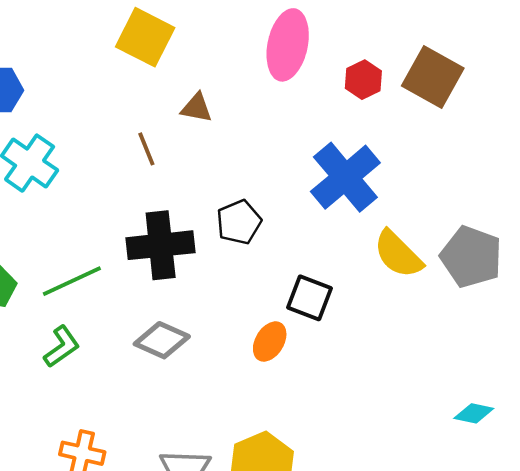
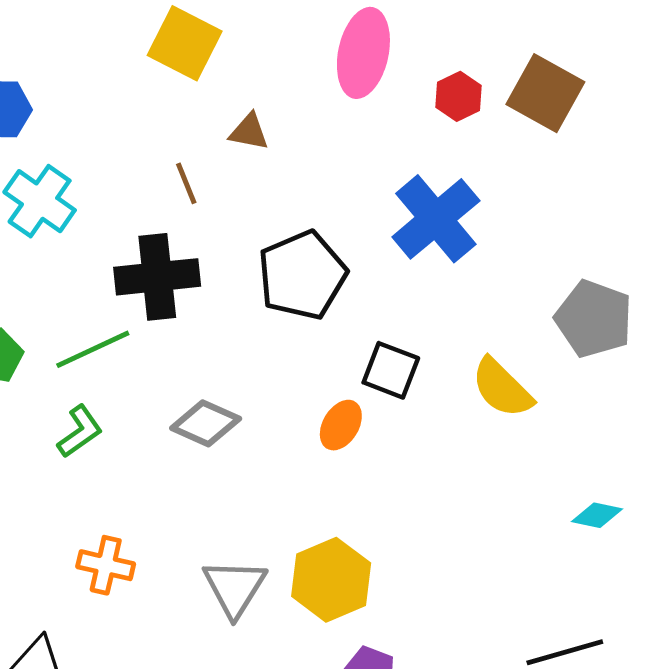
black pentagon: (239, 222) -> (302, 275), size x1.6
black cross: (161, 245) -> (157, 277), moved
yellow semicircle: (398, 254) -> (502, 388), moved

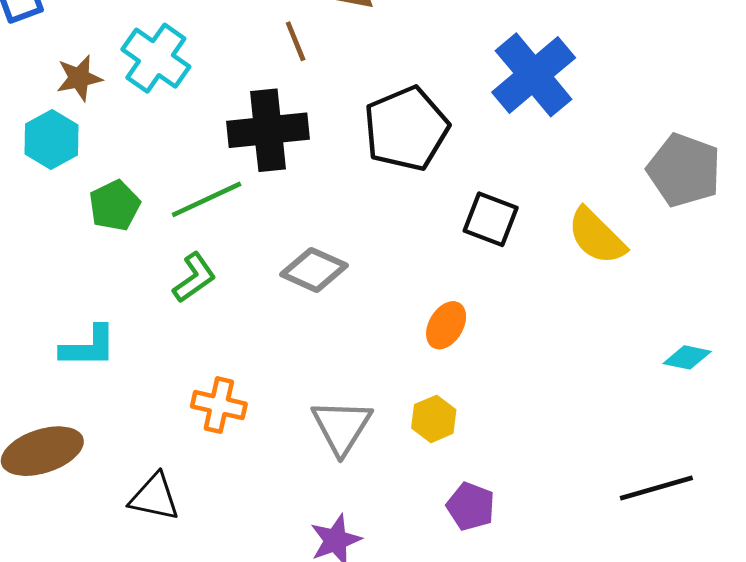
orange ellipse: (341, 425) -> (446, 325), moved
yellow hexagon: (331, 580) -> (434, 419), size x0.6

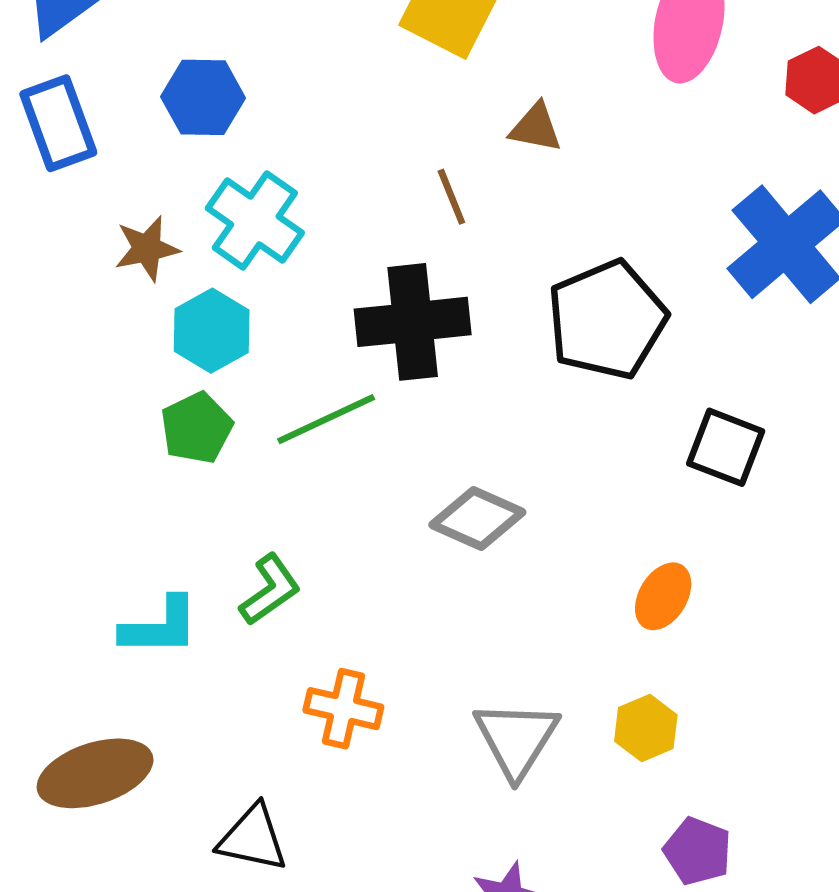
cyan hexagon: (52, 139) -> (212, 331), moved
green L-shape: (194, 278) -> (270, 590), moved

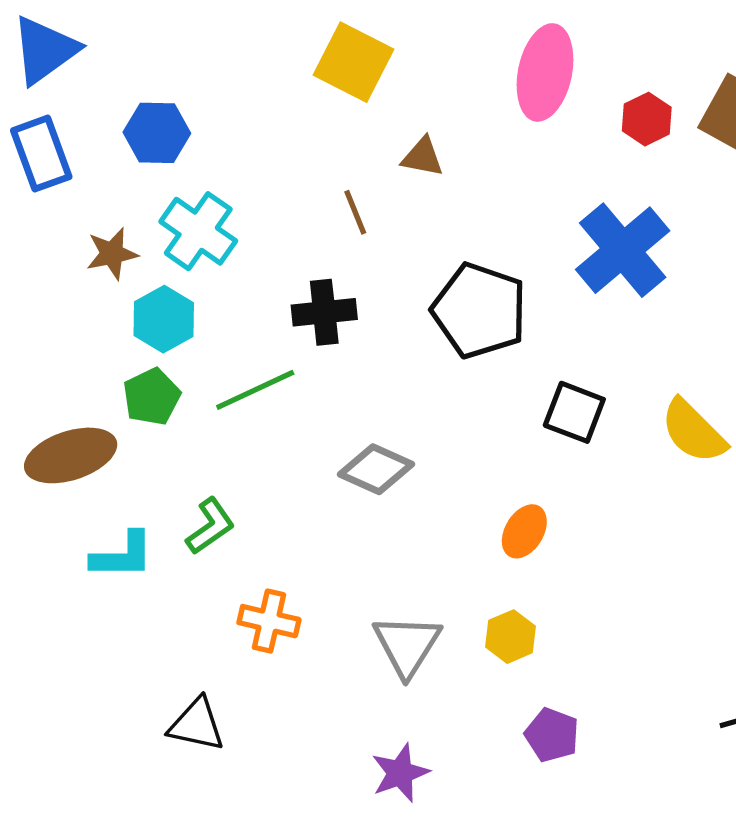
black pentagon: (607, 320) -> (479, 311), turned -30
black cross: (413, 322) -> (324, 312), size x0.7
brown ellipse: (95, 773) -> (71, 455), moved

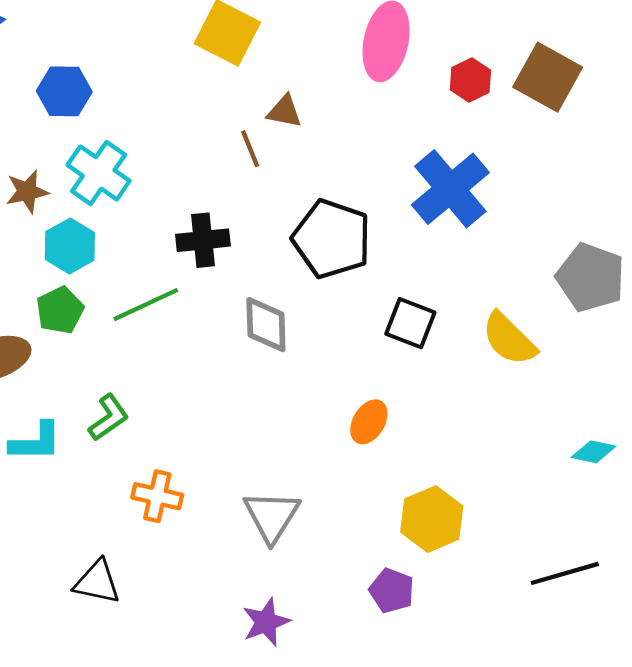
brown line: (355, 212) -> (250, 149), moved
gray diamond: (376, 469) -> (266, 325), moved, turned 64
yellow hexagon: (511, 637) -> (432, 519), moved, size x1.5

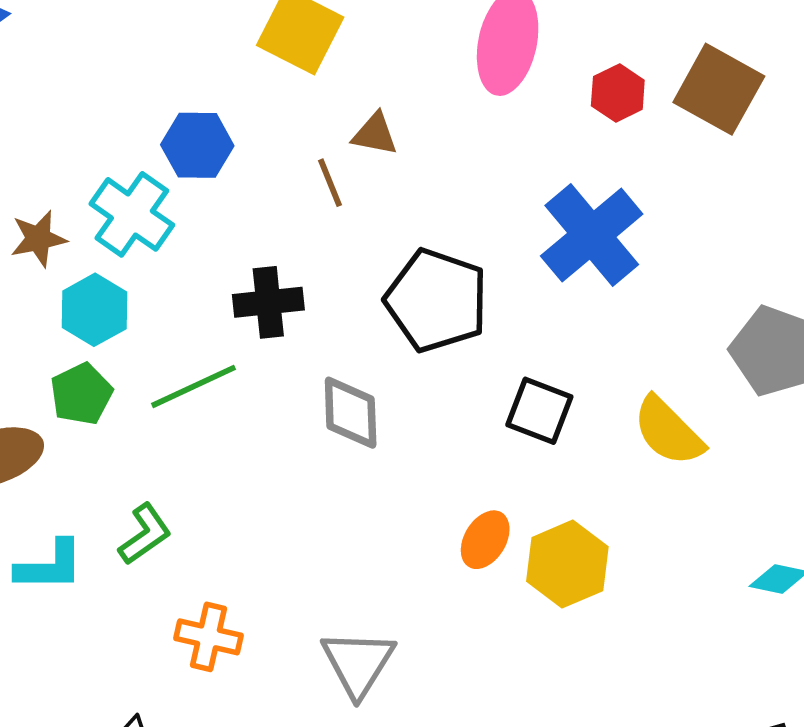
blue hexagon: (64, 91) -> (197, 145), moved
yellow hexagon: (432, 519) -> (567, 564), moved

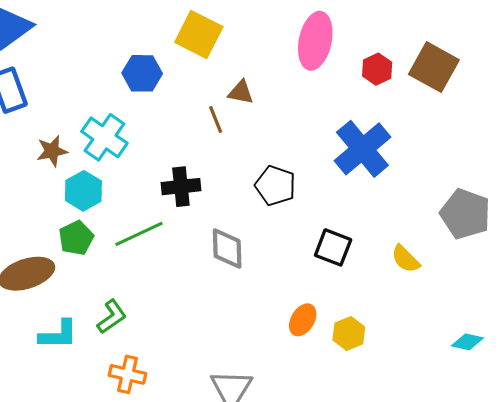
blue hexagon: (197, 145) -> (142, 73), moved
black pentagon: (437, 300) -> (275, 186), size x0.7
yellow semicircle: (668, 431) -> (405, 259), size x0.7
yellow hexagon: (567, 564) -> (349, 333), size x0.7
orange cross: (208, 637) -> (127, 374), moved

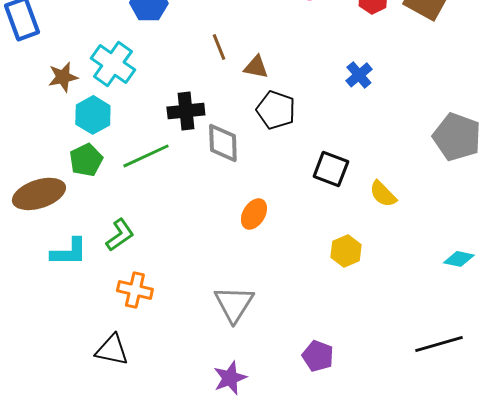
brown triangle: (241, 92) -> (256, 67), moved
blue cross: (362, 149) -> (359, 75), size x0.5
gray diamond: (227, 249) -> (223, 143), moved
yellow semicircle: (405, 259) -> (383, 194), moved
orange ellipse: (303, 320) -> (254, 214), moved

